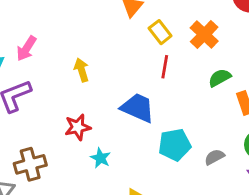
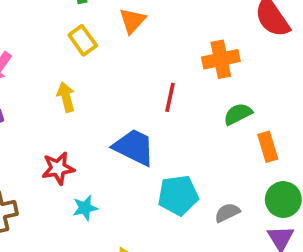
yellow rectangle: (160, 32) -> (83, 40), moved
orange cross: (204, 34) -> (221, 59), turned 32
cyan star: (100, 158) -> (85, 208), turned 30

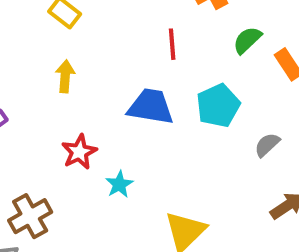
yellow arrow: (66, 97) -> (65, 76), turned 36
cyan pentagon: (178, 195) -> (218, 106), moved

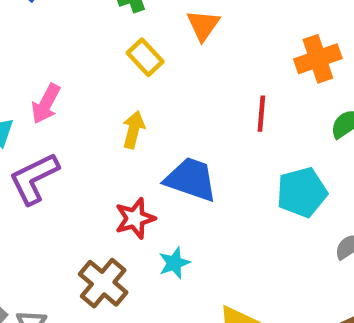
blue trapezoid: (151, 107) -> (191, 179), moved
brown cross: (30, 216) -> (103, 283), moved, turned -30

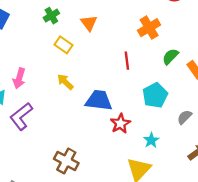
yellow arrow: (134, 130) -> (65, 82), turned -48
red star: (135, 218) -> (120, 124), moved
cyan star: (174, 263) -> (151, 140), moved

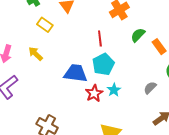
yellow arrow: (65, 82) -> (36, 54), moved
cyan pentagon: (155, 95) -> (103, 64), moved
cyan star: (151, 140) -> (114, 90), moved

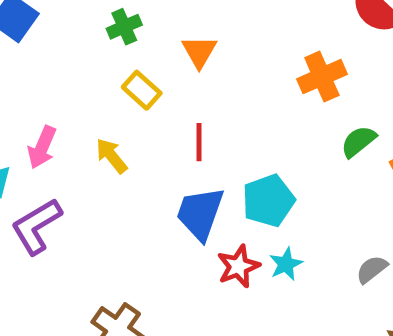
red line: (100, 39) -> (199, 142), moved
blue trapezoid: (75, 73) -> (200, 213), turned -85

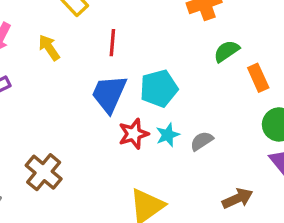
gray semicircle: (372, 269) -> (202, 141), moved

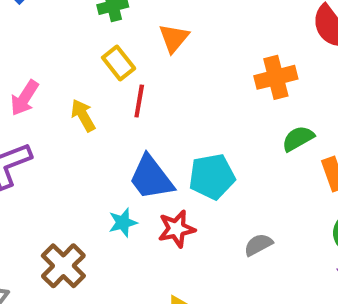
red line: (112, 43) -> (139, 101), moved
blue trapezoid: (109, 94) -> (151, 178), turned -66
cyan star: (168, 135) -> (123, 223), moved

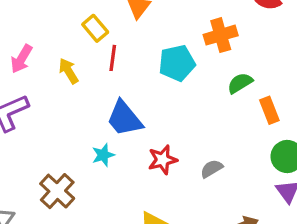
cyan pentagon: (212, 177) -> (177, 63), moved
red star: (177, 229) -> (163, 160), moved

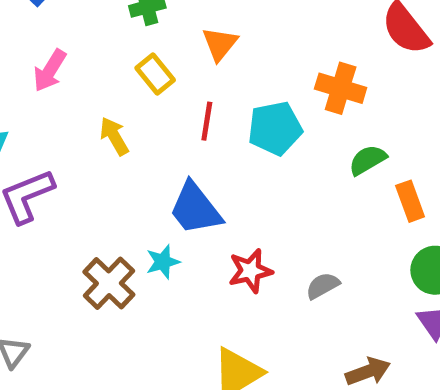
orange cross: (221, 35) -> (341, 88), turned 32
red line: (113, 58) -> (207, 121), moved
pink arrow: (21, 59) -> (50, 71), moved
brown cross: (57, 191) -> (109, 283), moved

